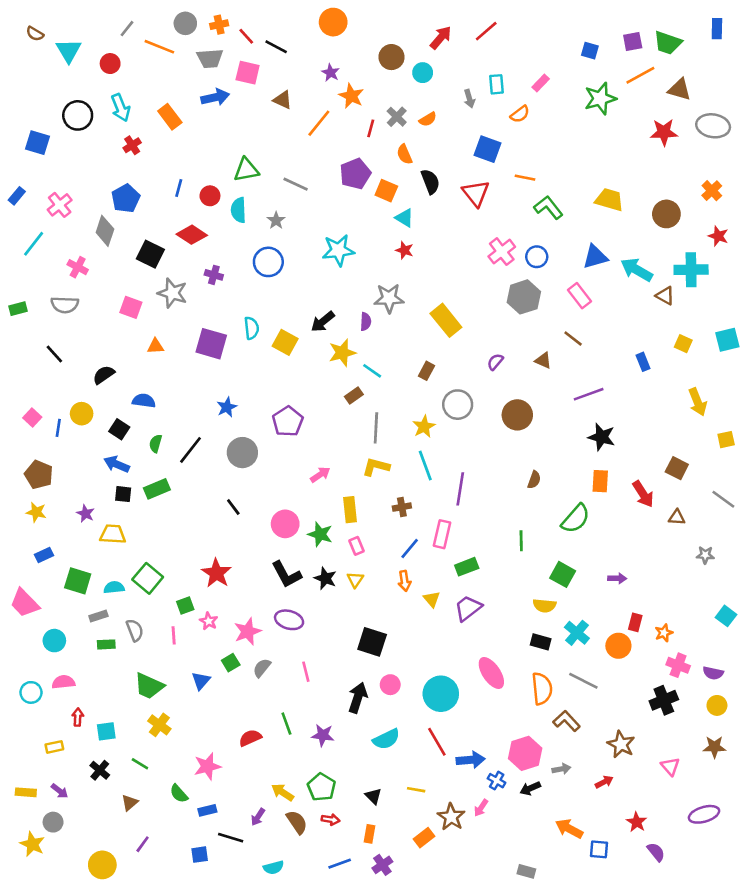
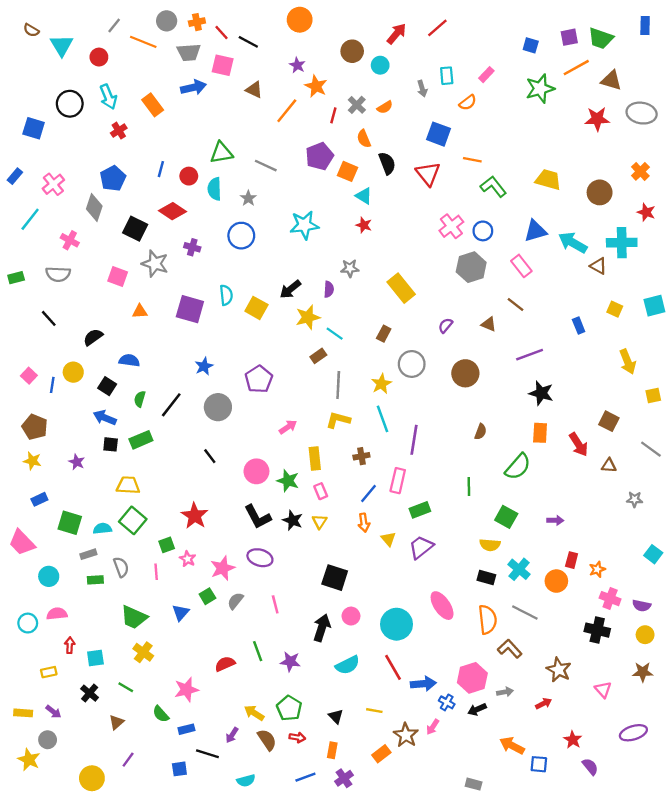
gray star: (389, 298) -> (350, 268), size x0.7
yellow trapezoid: (113, 534) -> (128, 485), moved
black cross: (664, 700) -> (597, 630), turned 35

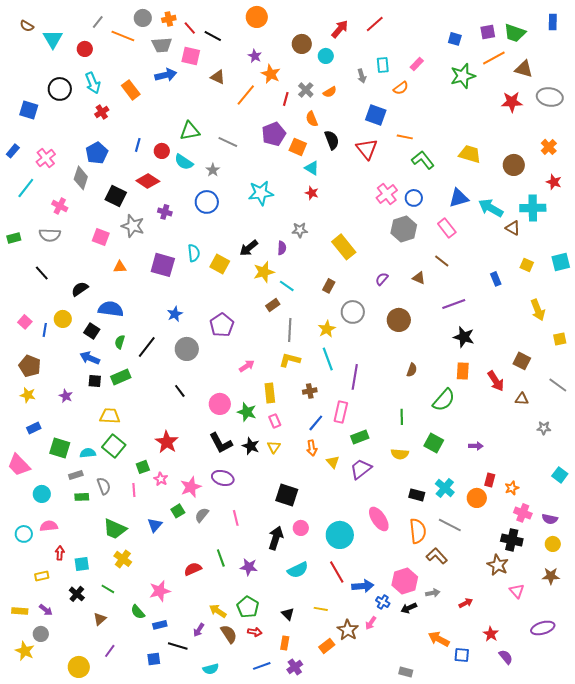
cyan semicircle: (214, 189) -> (184, 162), turned -54
blue semicircle: (129, 360) -> (111, 309), size x1.4
yellow semicircle: (490, 545) -> (400, 454), moved
brown star: (559, 670) -> (498, 565), moved

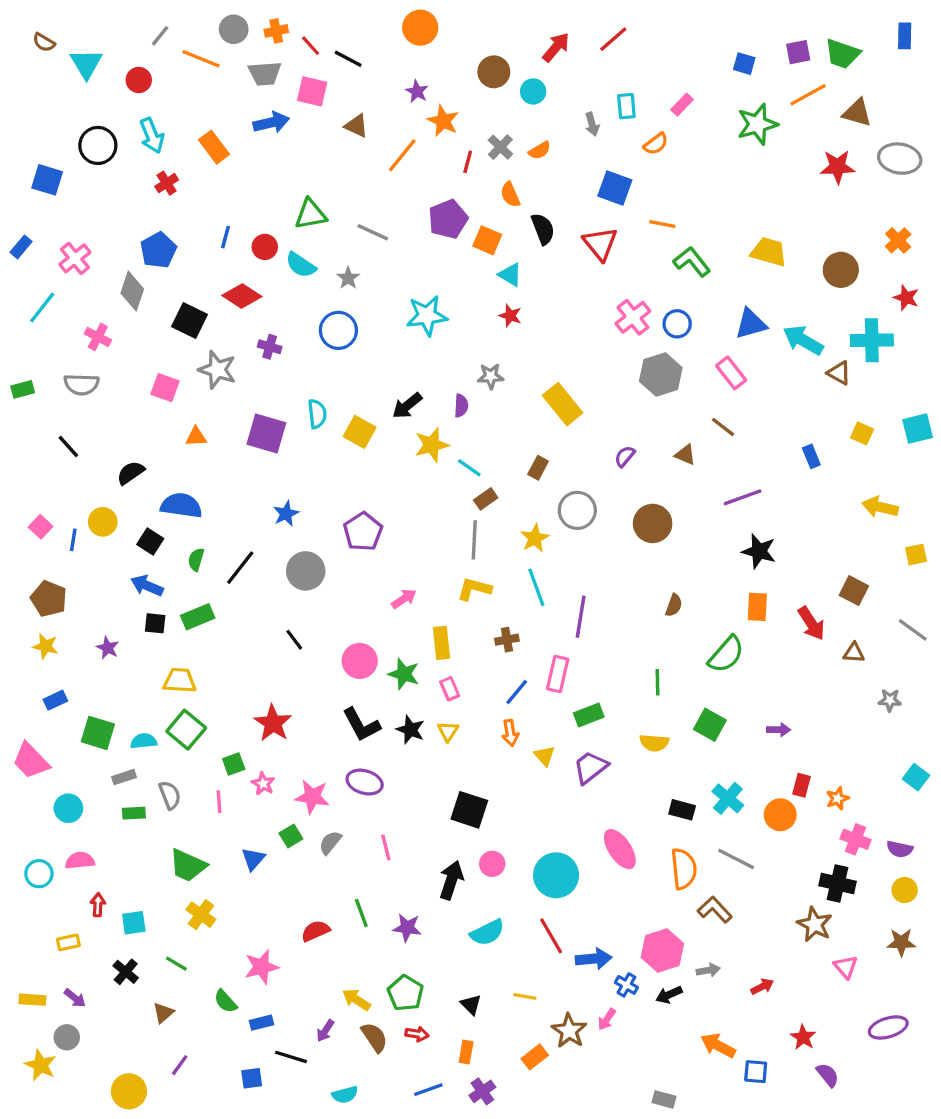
brown rectangle: (273, 305) -> (486, 499), moved
yellow arrow: (538, 310) -> (880, 507), turned 125
pink star: (191, 487) -> (312, 797), turned 30

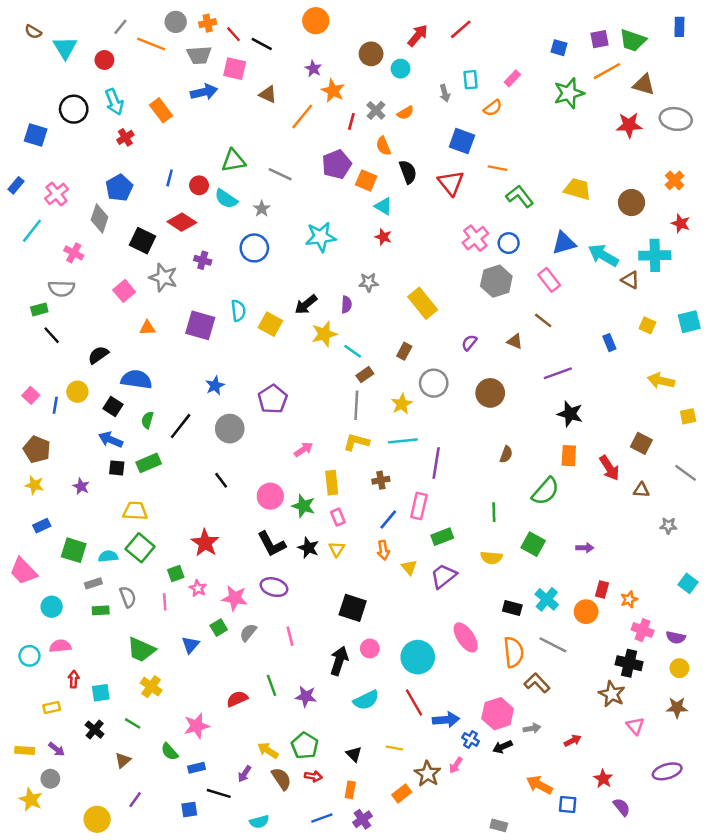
pink square: (165, 388) -> (124, 291), turned 30
green rectangle: (23, 389) -> (39, 309), moved
cyan line: (536, 587) -> (403, 441), turned -76

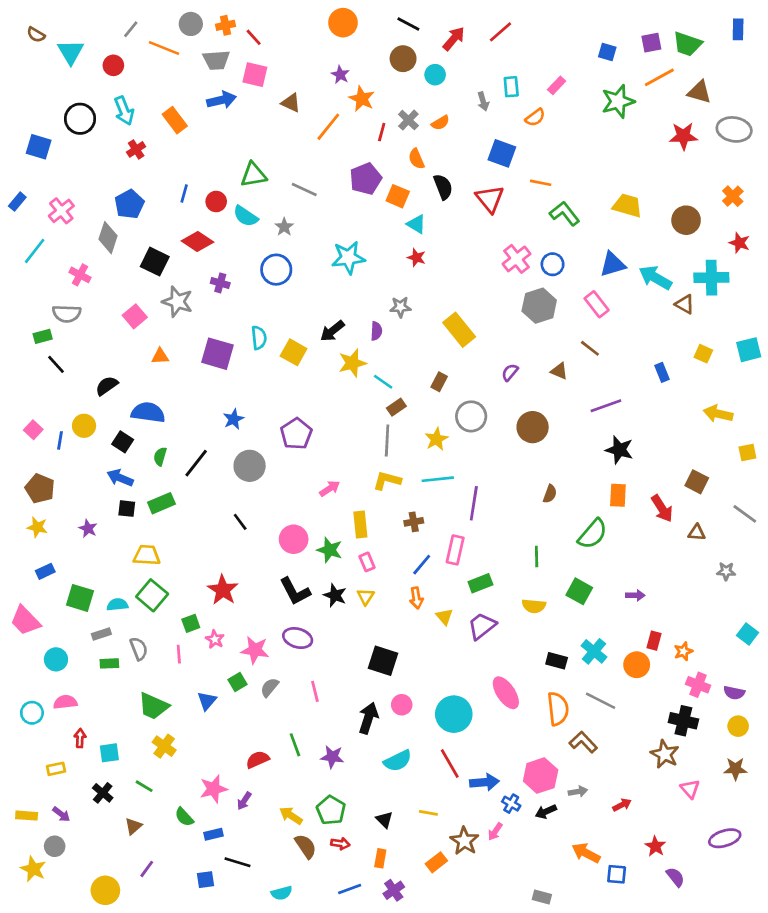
black line: (262, 44) -> (408, 24), moved
purple arrow: (244, 774) -> (244, 801), moved

